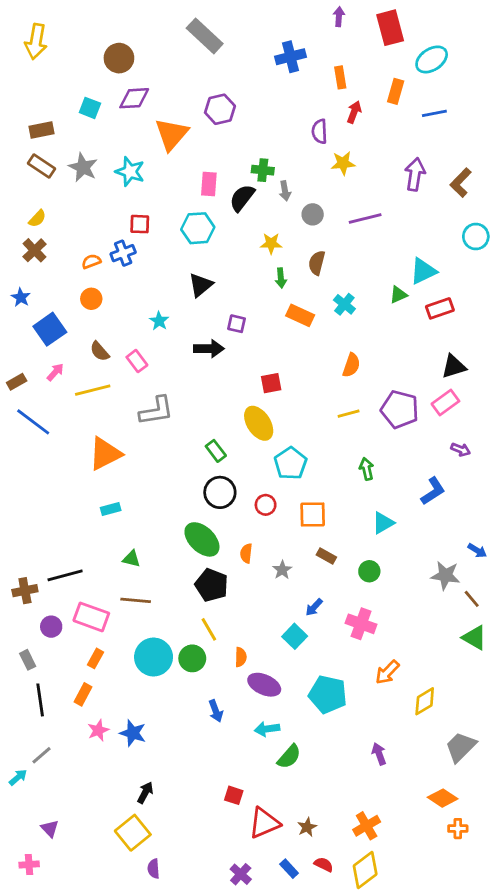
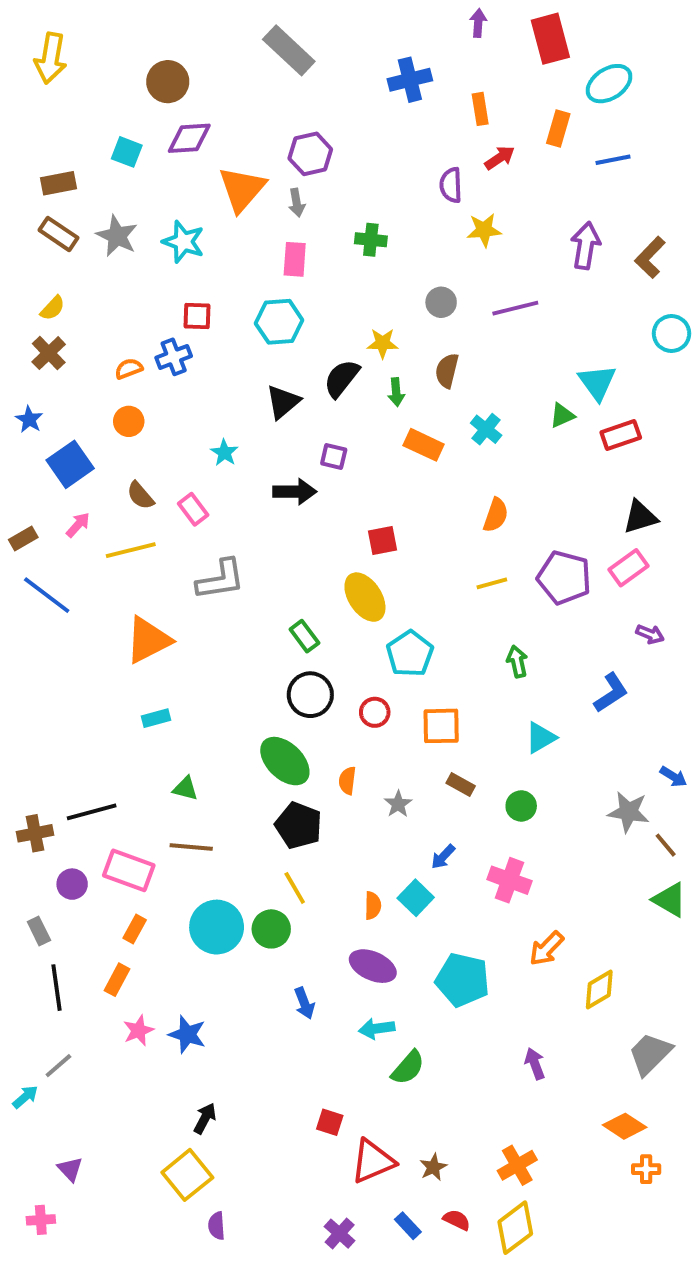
red arrow: (354, 112) -> (500, 158), turned 35
gray arrow: (285, 191) -> (297, 203), moved
black semicircle: (242, 198) -> (342, 378), moved
cyan triangle: (423, 271) -> (597, 382), turned -40
orange semicircle: (241, 657) -> (373, 906), moved

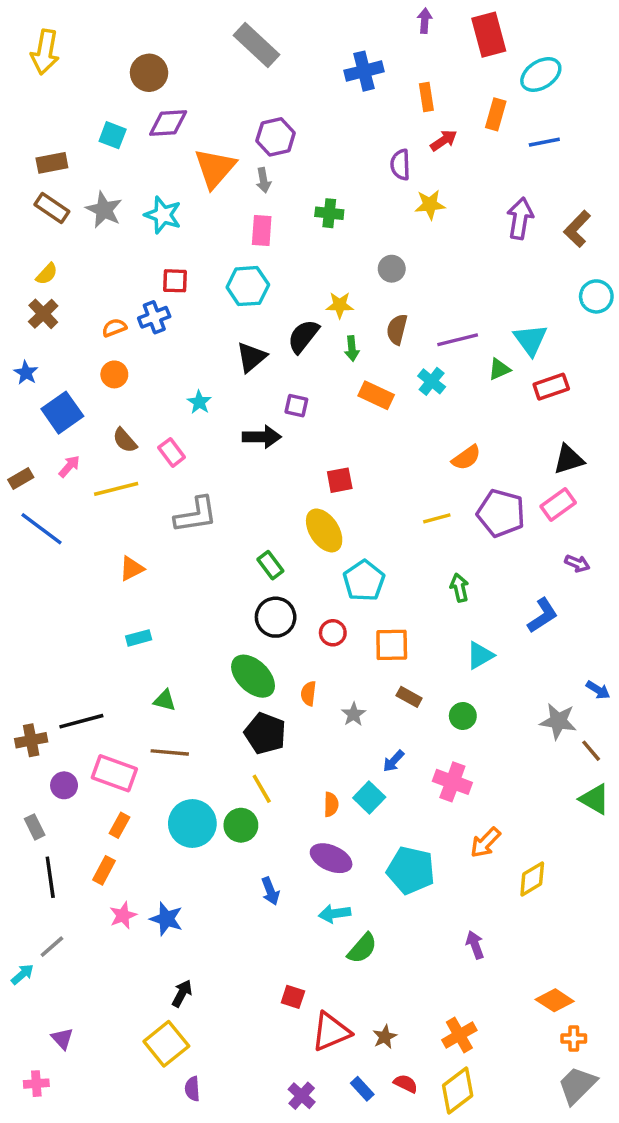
purple line: (515, 308) -> (458, 340), moved
orange semicircle: (496, 515) -> (466, 458), moved, turned 36
orange triangle: (148, 640) -> (132, 569), size x0.6
gray trapezoid: (650, 1054) -> (577, 1085), moved

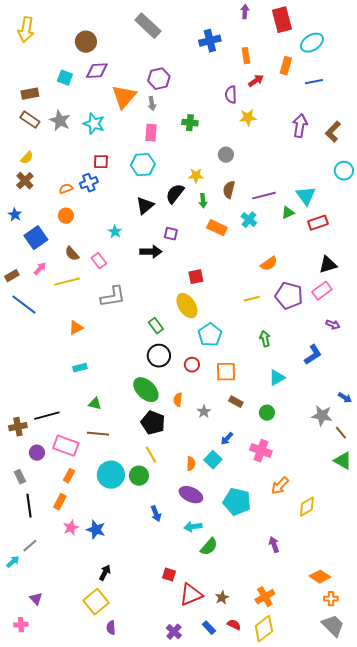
gray trapezoid: (577, 1085) -> (333, 626), turned 90

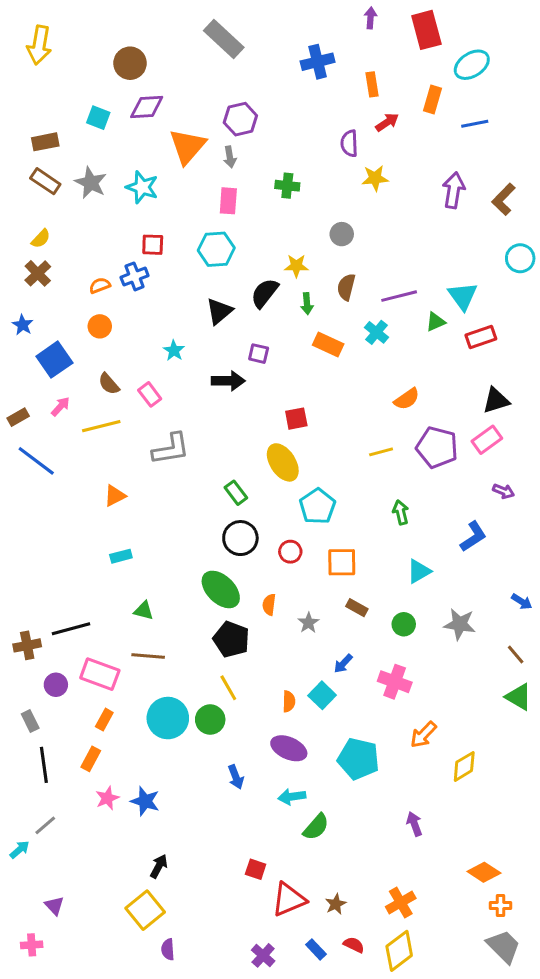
gray star: (322, 416) -> (460, 624), moved

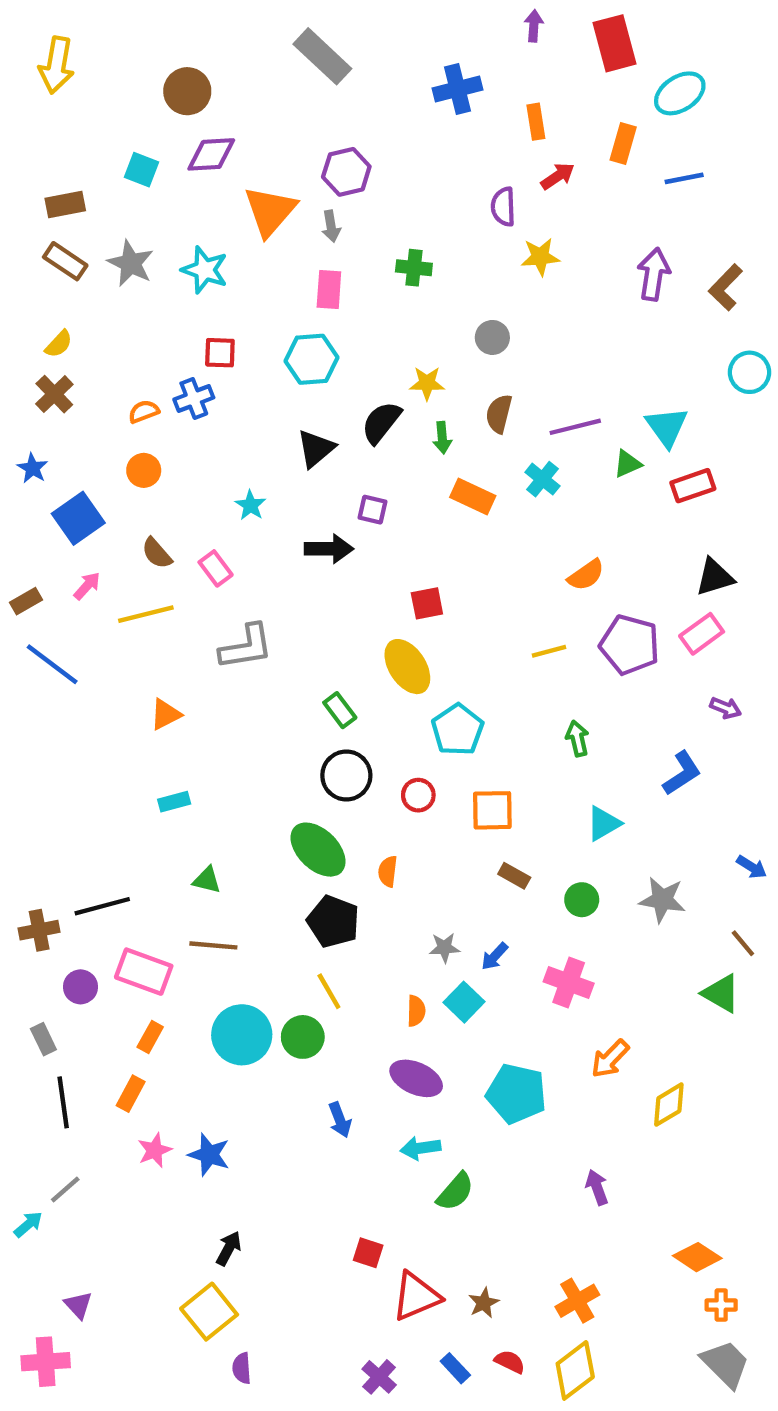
gray star: (308, 623) -> (444, 948), moved, turned 30
green triangle: (519, 697) -> (721, 993), moved
pink cross: (32, 945) -> (46, 1362), size x1.5

